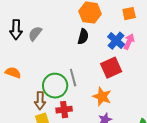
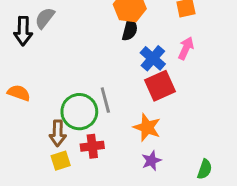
gray semicircle: (35, 34) -> (45, 18), moved
black semicircle: (83, 37) -> (130, 30), moved
blue cross: (116, 41) -> (153, 58), moved

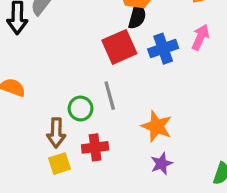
blue cross: (153, 58) -> (163, 49), turned 30
red square: (160, 86) -> (119, 47), moved
green circle: (79, 112) -> (81, 109), size x0.6

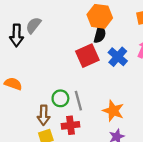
blue cross: (163, 49) -> (118, 57), turned -30
gray line: (110, 96) -> (78, 101), moved

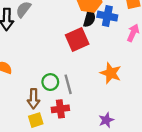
blue cross: (118, 57) -> (107, 16), moved, turned -30
orange star: (113, 111) -> (111, 73), moved

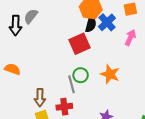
blue cross: (107, 16) -> (107, 22), turned 36
green circle: (50, 82) -> (81, 75), moved

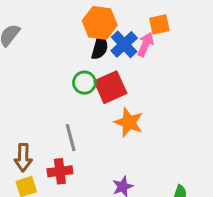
pink arrow: (130, 38) -> (146, 44), moved
red square: (80, 44) -> (110, 87), moved
green circle: (81, 75) -> (84, 83), moved

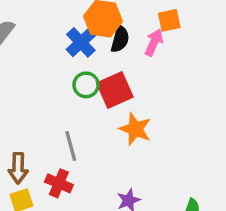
blue cross: (124, 44) -> (81, 42), moved
black semicircle: (100, 47) -> (120, 39), moved
red cross: (60, 171) -> (59, 183), turned 30

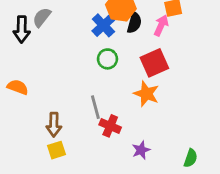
red square: (115, 90) -> (154, 63), moved
red cross: (59, 183) -> (110, 126), moved

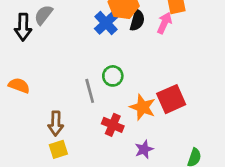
green circle: (107, 59) -> (113, 76), moved
red square: (154, 63) -> (171, 99), moved
orange star: (146, 94) -> (143, 107), moved
gray line: (95, 107) -> (90, 91), moved

